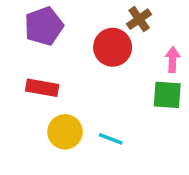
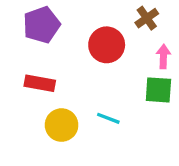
brown cross: (139, 19) -> (147, 18), moved
cyan line: (111, 139) -> (108, 118), moved

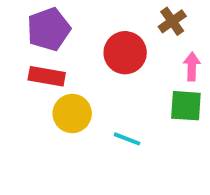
red rectangle: (40, 83) -> (47, 76), moved
yellow circle: (62, 125) -> (72, 114), moved

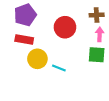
brown cross: (172, 21) -> (97, 15), moved, turned 32
cyan line: (127, 139) -> (59, 68), moved

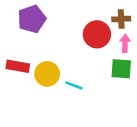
red circle: (65, 27) -> (97, 34), moved
red rectangle: (24, 39) -> (18, 66), moved

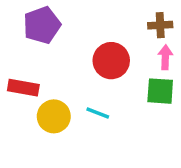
red circle: (97, 34) -> (111, 61), moved
yellow circle: (47, 74) -> (54, 116), moved

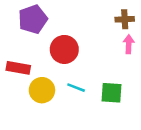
red circle: (111, 61) -> (64, 49), moved
green square: (160, 91) -> (112, 93), moved

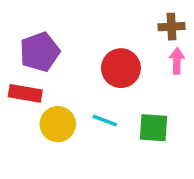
purple pentagon: (33, 19) -> (40, 52), moved
red circle: (64, 49) -> (121, 68), moved

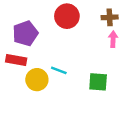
red circle: (121, 68) -> (67, 16), moved
cyan line: (105, 120) -> (59, 70), moved

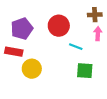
red circle: (67, 16) -> (59, 26), moved
cyan line: (59, 70) -> (76, 47), moved

